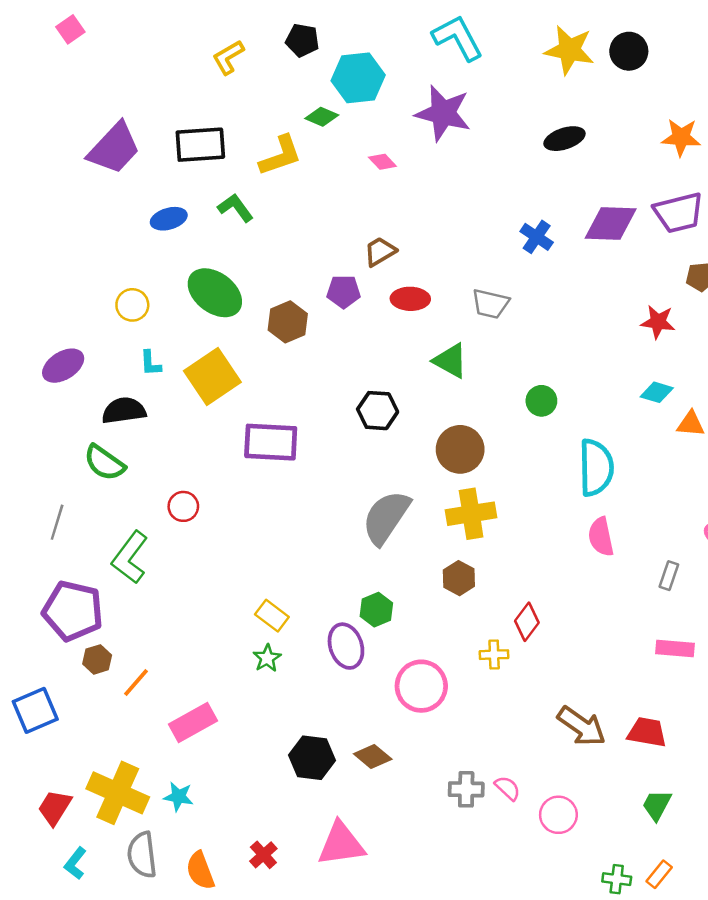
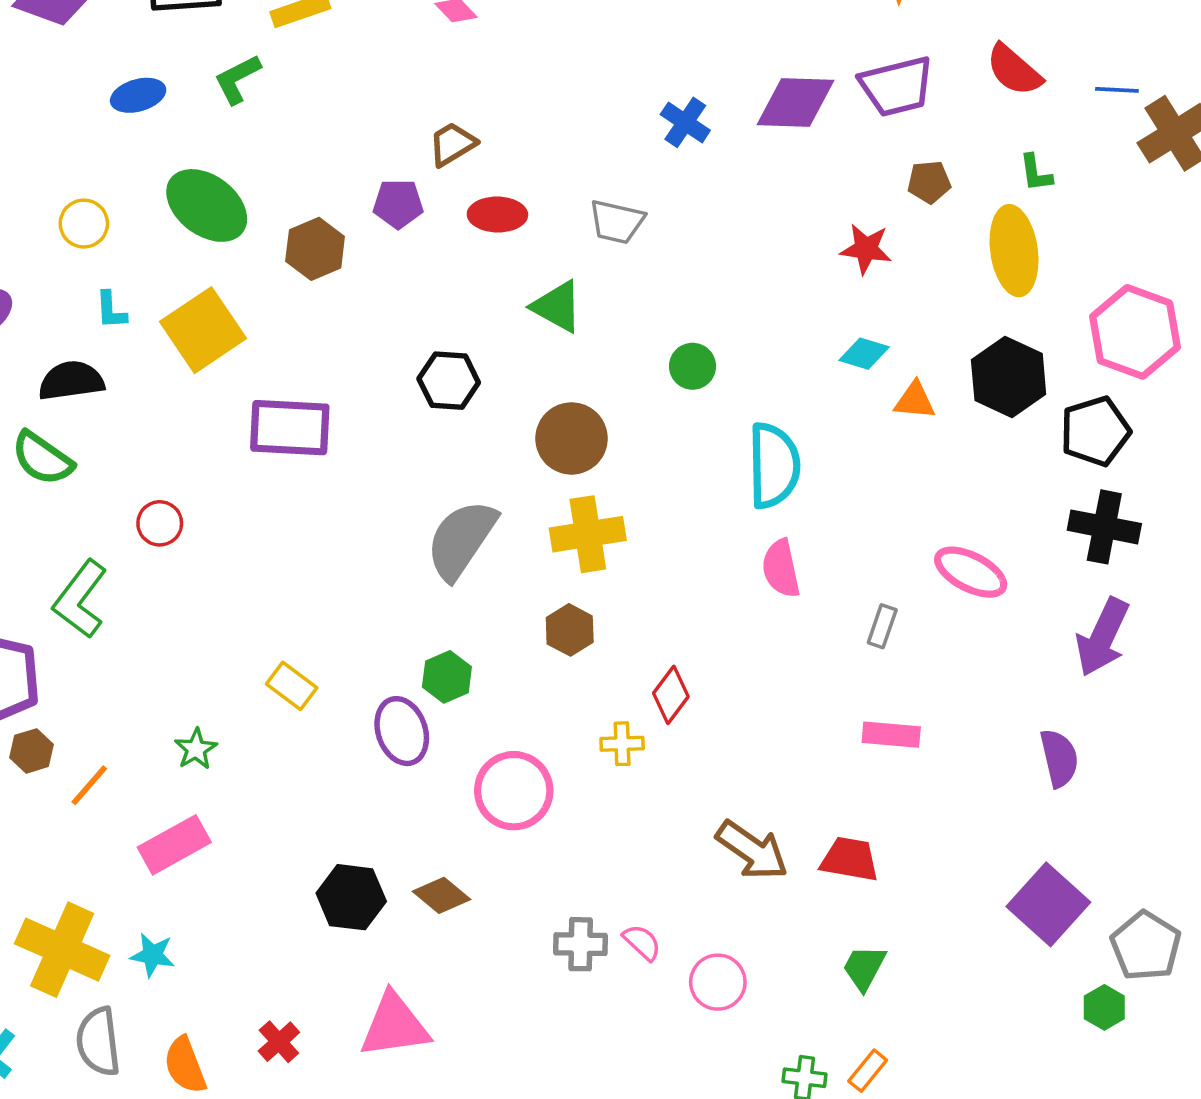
green L-shape: (236, 208) -> (237, 79), turned -81
green star: (267, 658) -> (196, 749), moved

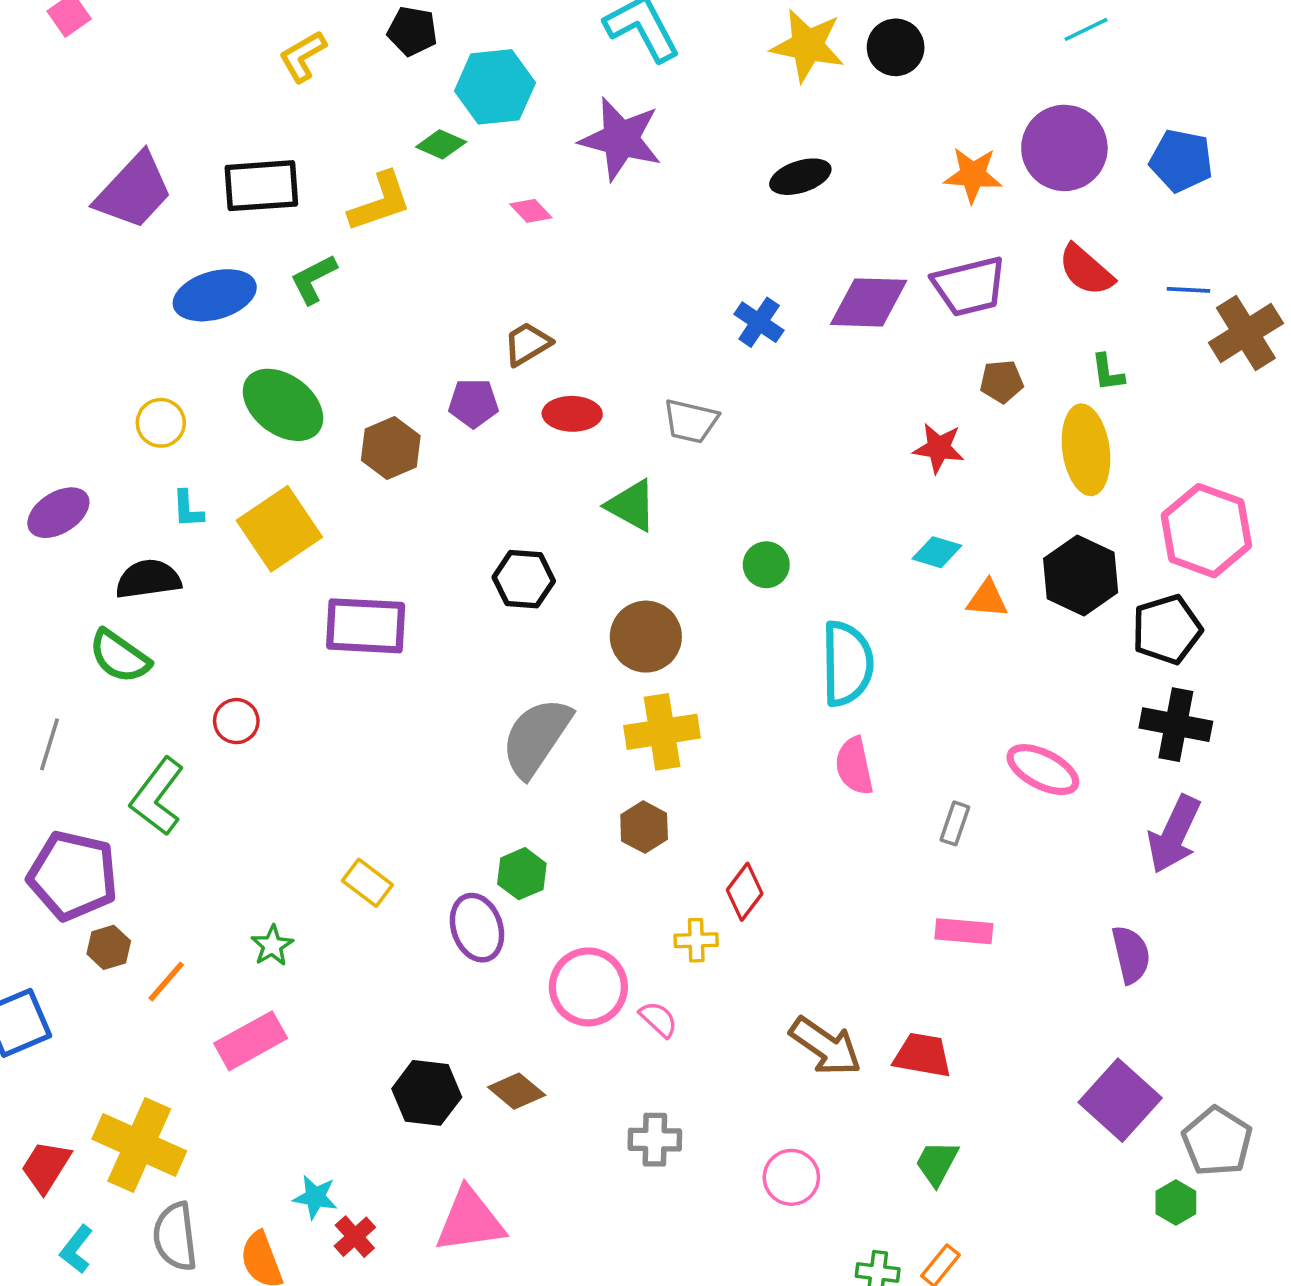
blue ellipse: (138, 95) -> (215, 295), size x1.5
pink semicircle: (642, 942) -> (658, 1019), moved
cyan star: (152, 955) -> (315, 1197), moved

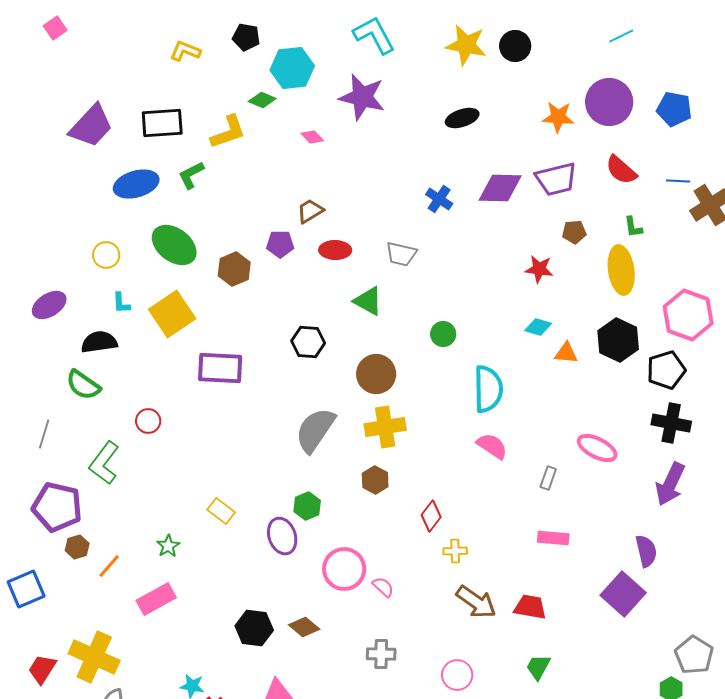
yellow L-shape: (303, 56) -> (185, 51), turned 52
pink semicircle: (854, 766) -> (492, 446), turned 136
yellow cross: (696, 940) -> (455, 551), moved
purple square: (1120, 1100) -> (623, 594), moved

